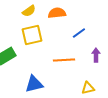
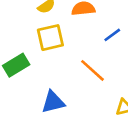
orange line: (64, 60) -> (93, 70), turned 45

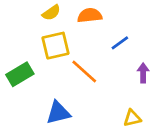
orange line: (93, 70) -> (84, 72), moved

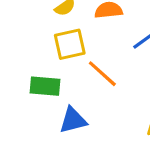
green rectangle: (20, 74) -> (45, 86), moved, turned 36

